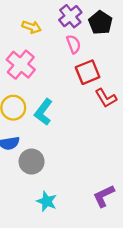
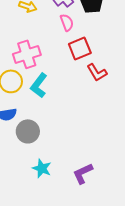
pink cross: (21, 65) -> (27, 54), moved, turned 32
purple L-shape: (104, 196) -> (83, 173), moved

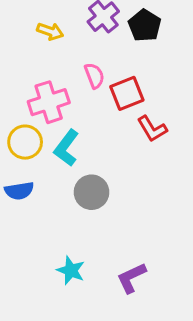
pink semicircle: (67, 22) -> (94, 76), moved
gray circle: (28, 131) -> (91, 192), moved

